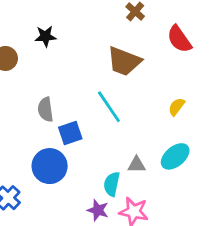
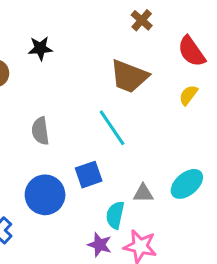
yellow semicircle: (177, 107) -> (188, 95), moved
blue square: (70, 133) -> (89, 175), moved

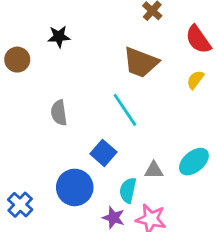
blue square: (89, 175) -> (103, 153), turned -30
blue circle: (45, 195) -> (75, 187), moved

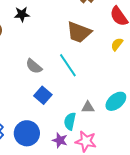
gray semicircle: (59, 113) -> (34, 66), moved, turned -42
blue square: (103, 153) -> (43, 95), moved
blue circle: (75, 187) -> (27, 133), moved

